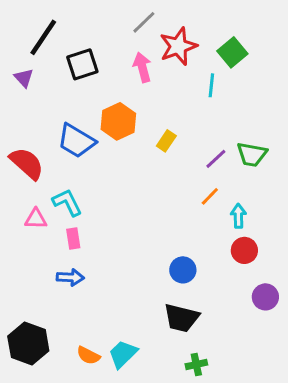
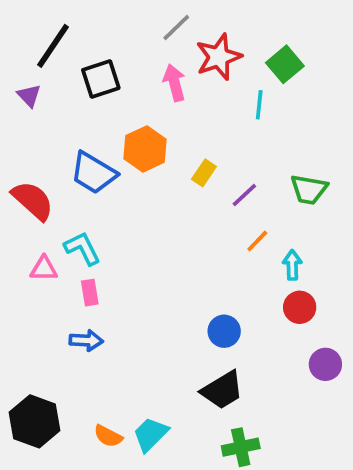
purple line: (216, 159) -> (244, 195), moved
black trapezoid: (181, 318) -> (222, 390), turned -45
green cross: (196, 364) -> (241, 447), size x1.4

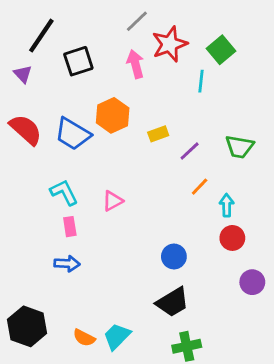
yellow rectangle: (204, 173) -> (158, 134), turned 36
red semicircle: (33, 201) -> (26, 130), moved
pink triangle: (44, 269) -> (113, 201), moved, turned -30

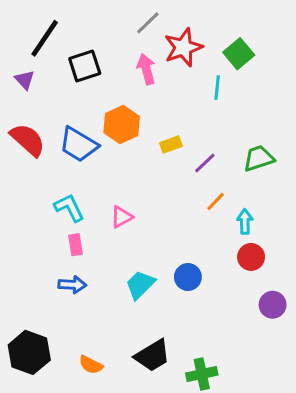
green trapezoid: (239, 147) -> (259, 158), turned 152
black trapezoid: (172, 302) -> (152, 356), moved
cyan trapezoid: (117, 336) -> (140, 285), moved

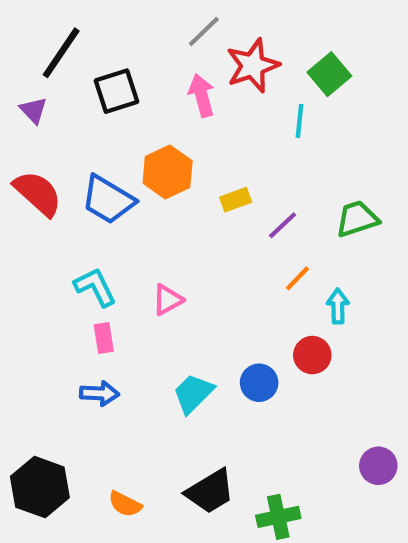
red circle: (251, 257) -> (312, 355), moved
purple circle: (273, 305) -> (378, 466), moved

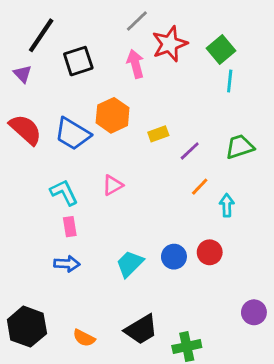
cyan line: (300, 121) -> (230, 81), moved
pink triangle: (168, 300) -> (113, 185), moved
red circle: (312, 355) -> (210, 252), moved

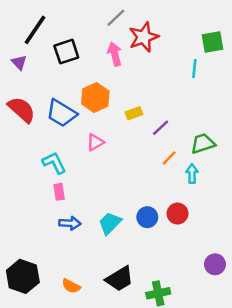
green square: (221, 50) -> (213, 42), moved, turned 30
green trapezoid: (240, 147) -> (203, 143), moved
pink triangle: (113, 185) -> (95, 142), moved
blue arrow: (67, 264) -> (70, 223), moved

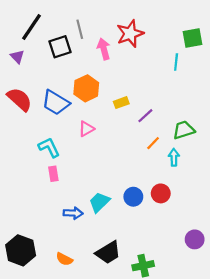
gray line: (116, 18) -> (80, 29), moved, turned -60
blue arrow: (70, 223) -> (73, 213), moved

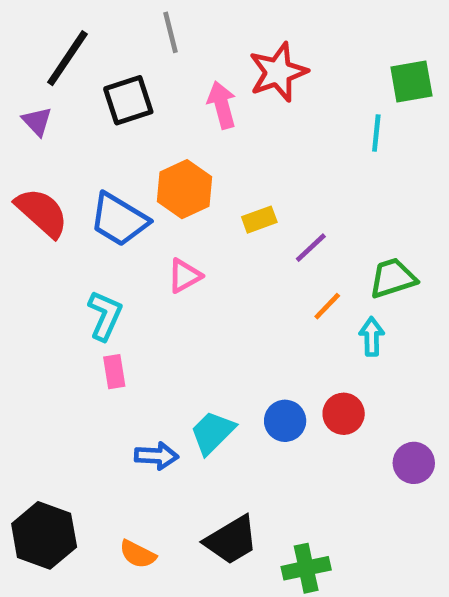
gray line: (80, 29) -> (170, 32), moved
cyan L-shape: (49, 147) -> (105, 315), turned 50
purple circle: (195, 239) -> (414, 463), moved

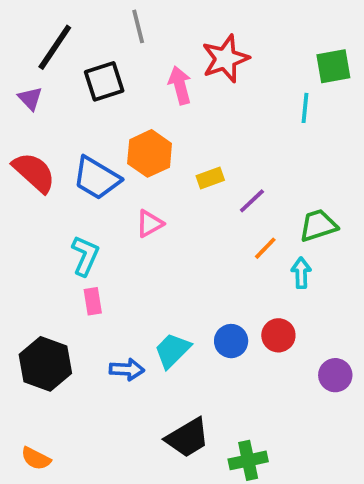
black hexagon: (44, 535) -> (45, 364), moved
orange semicircle: (138, 554) -> (36, 459), moved

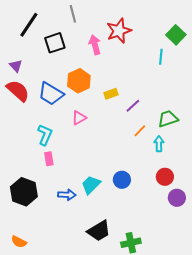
green square: (333, 66) -> (176, 35), turned -36
purple triangle: (30, 98) -> (16, 66), moved
red circle: (278, 335) -> (165, 177), moved

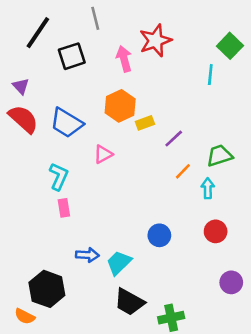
orange hexagon: (79, 81) -> (120, 106), moved
cyan trapezoid: (91, 185) -> (119, 263), moved
black hexagon: (24, 192) -> (47, 289), moved
purple circle: (177, 198) -> (231, 282), moved
black trapezoid: (99, 231) -> (129, 302), turned 60

